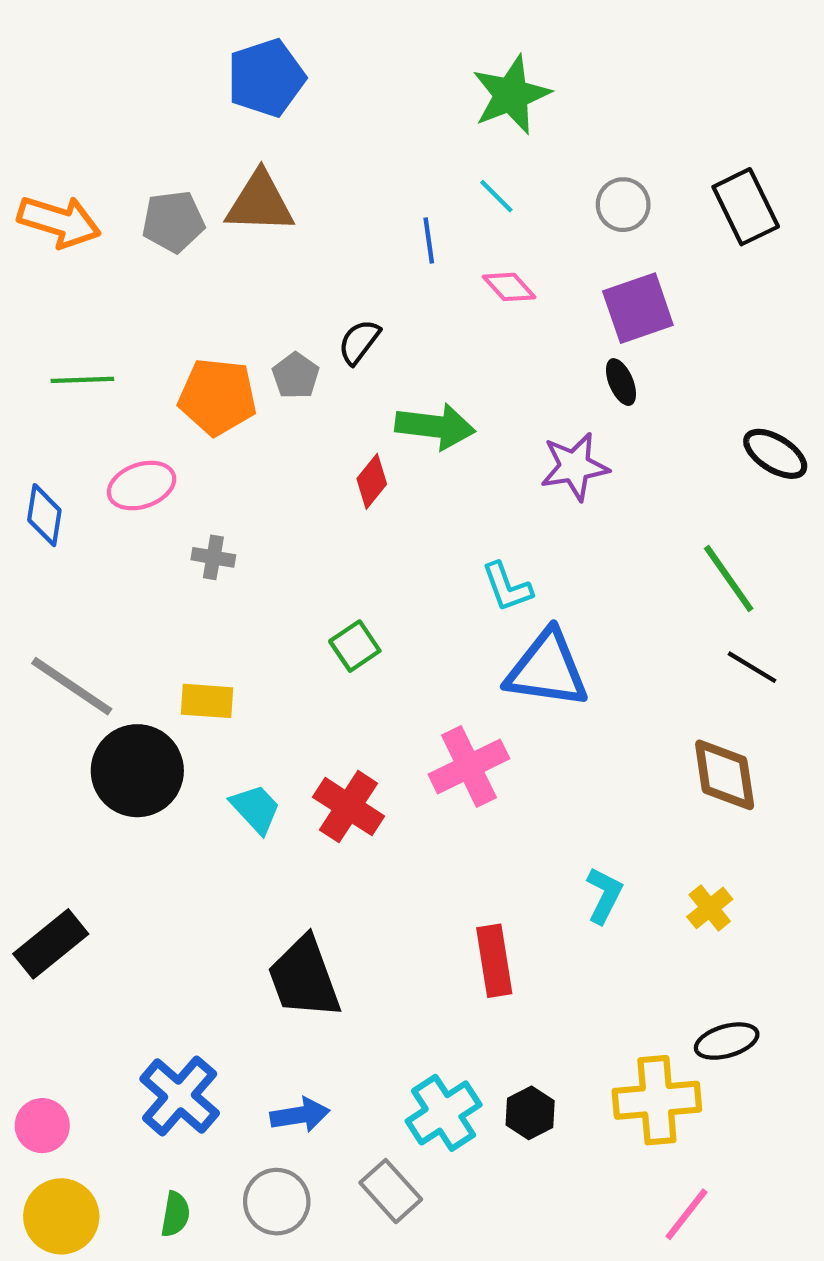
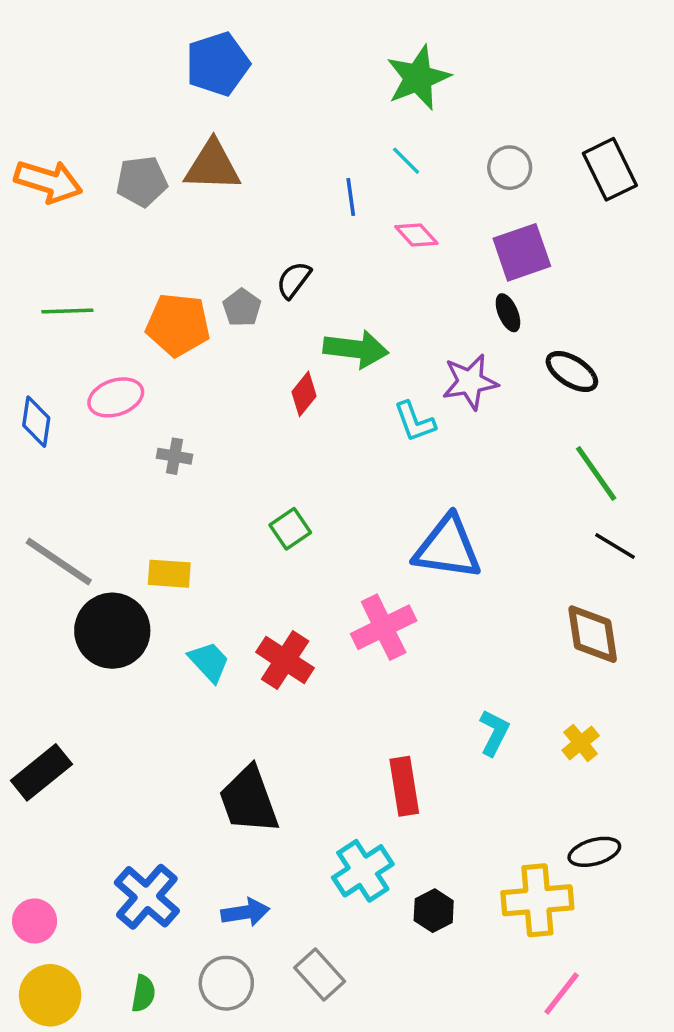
black ellipse: (775, 454) -> (572, 371), moved
cyan L-shape: (507, 587) -> (415, 422), moved
cyan cross: (444, 1113) -> (363, 871), moved

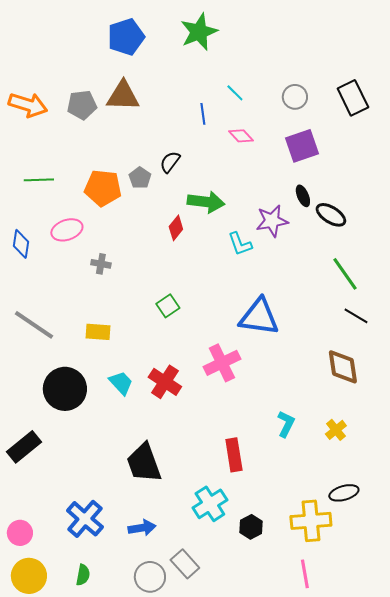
green star: (418, 78) -> (199, 32), moved
black ellipse: (508, 313) -> (303, 196), moved
black circle: (112, 631) -> (65, 389), moved
gray circle: (226, 983) -> (150, 577), moved
pink line: (562, 994) -> (305, 574), moved, turned -48

